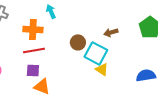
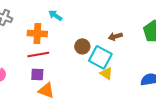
cyan arrow: (51, 11) -> (55, 15), turned -32

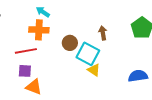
orange cross: (37, 33) -> (39, 30), moved
brown arrow: (115, 36) -> (103, 33), turned 96

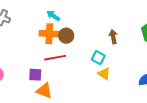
brown circle: (70, 43) -> (66, 36), moved
red line: (26, 51) -> (55, 58), moved
cyan square: (88, 54) -> (98, 58), size x0.6

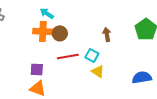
red line: (55, 58) -> (68, 56), moved
purple square: (35, 75) -> (37, 69), moved

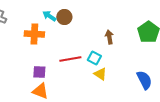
orange cross: (43, 31) -> (34, 34), moved
brown circle: (60, 33) -> (64, 17), moved
blue semicircle: (142, 77) -> (144, 80), turned 72

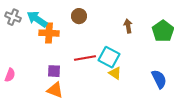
cyan arrow: (49, 16) -> (37, 19), moved, size x1.5
brown arrow: (109, 37) -> (128, 26), moved
cyan square: (94, 58) -> (109, 57), size x1.5

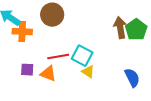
brown circle: (79, 16) -> (52, 15), size x1.5
brown arrow: (128, 26) -> (120, 28), moved, size x1.5
orange triangle: (55, 90) -> (48, 74), moved

